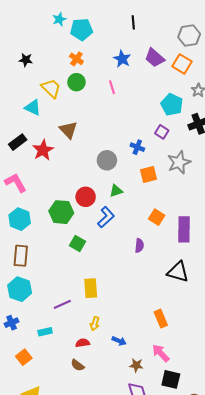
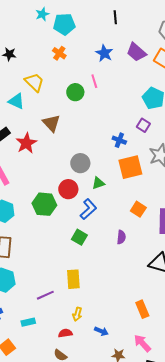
green circle: (76, 82) -> (75, 92), moved
gray circle: (107, 160) -> (80, 163), moved
orange square: (149, 175) -> (130, 167), size x1.4
green square: (77, 244) -> (79, 237), moved

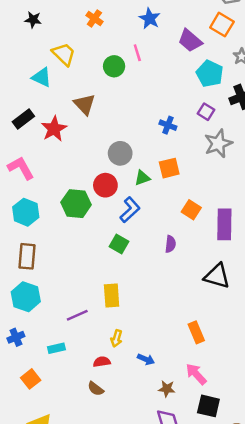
purple trapezoid: (136, 52) -> (190, 41), moved
purple square: (143, 125) -> (206, 112), moved
orange square: (130, 167) -> (169, 168), moved, size x0.7

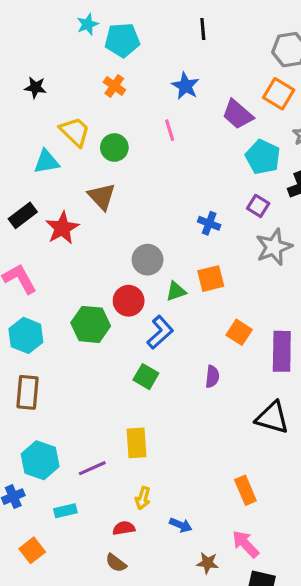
green circle: (114, 66) -> (114, 148), moved
cyan triangle: (42, 77) -> (46, 162), turned -35
cyan hexagon: (26, 297) -> (40, 460), moved

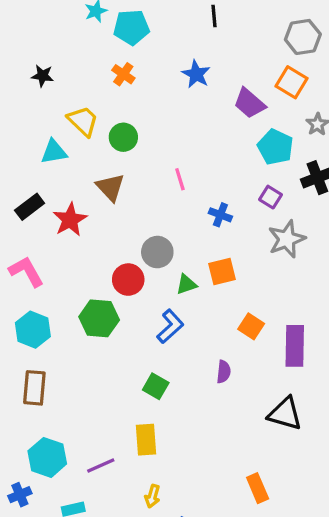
pink line: (170, 130) -> (180, 179), moved
red circle: (129, 301) -> (128, 280), moved
green square: (146, 377) -> (156, 386), moved

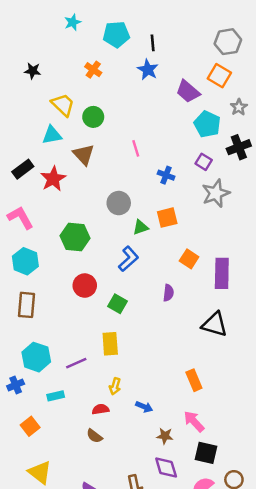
black line: (214, 16) -> (153, 43), moved
cyan pentagon: (131, 27) -> (116, 34), moved
cyan triangle: (54, 152) -> (52, 135), moved
red circle: (128, 280) -> (85, 286), moved
green hexagon: (99, 318) -> (75, 237), moved

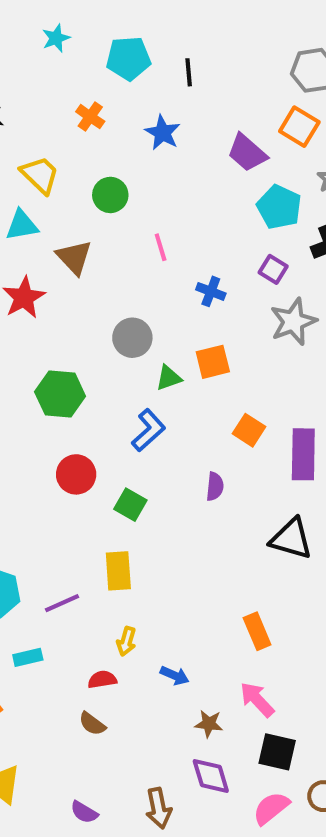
blue star: (148, 70) -> (163, 133), moved
green circle: (93, 117) -> (110, 195), moved

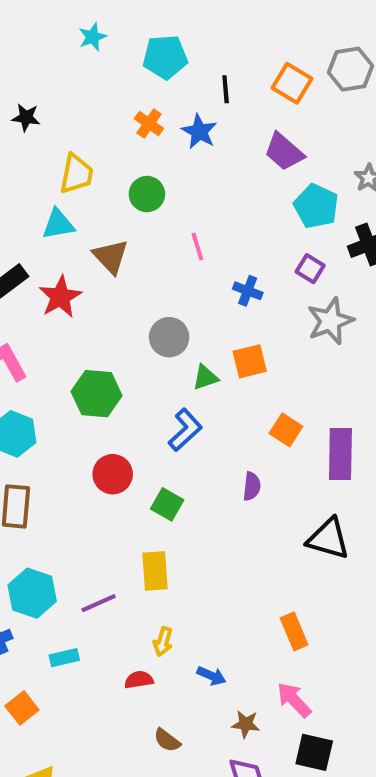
black line: (189, 72) -> (226, 89), moved
orange cross: (90, 117) -> (149, 124), moved
orange square: (299, 127) -> (292, 83), moved
yellow trapezoid: (40, 175) -> (76, 174), turned 57
brown semicircle: (92, 724) -> (167, 740), moved

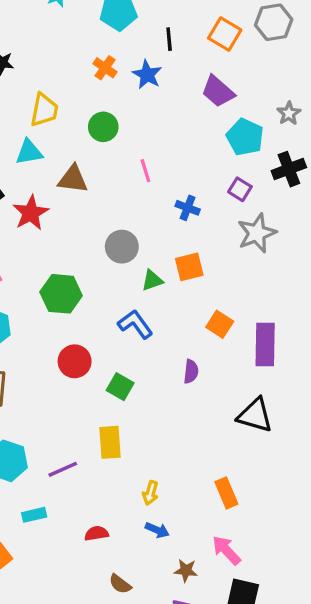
brown triangle: (111, 257) -> (73, 179), turned -40
blue L-shape: (185, 430) -> (135, 324), turned -84
yellow arrow: (163, 641) -> (150, 493), moved

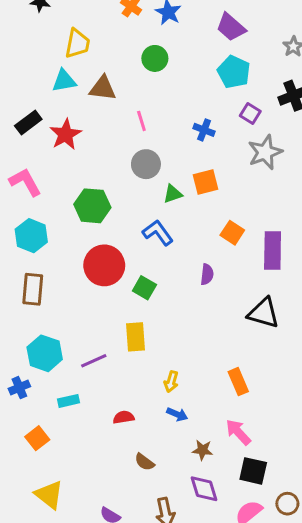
green circle: (103, 127) -> (155, 58), moved
cyan pentagon: (245, 137) -> (234, 72), moved
pink line: (145, 171) -> (141, 121), moved
brown triangle: (73, 179) -> (103, 88), moved
red circle: (75, 361) -> (104, 265), size x1.4

